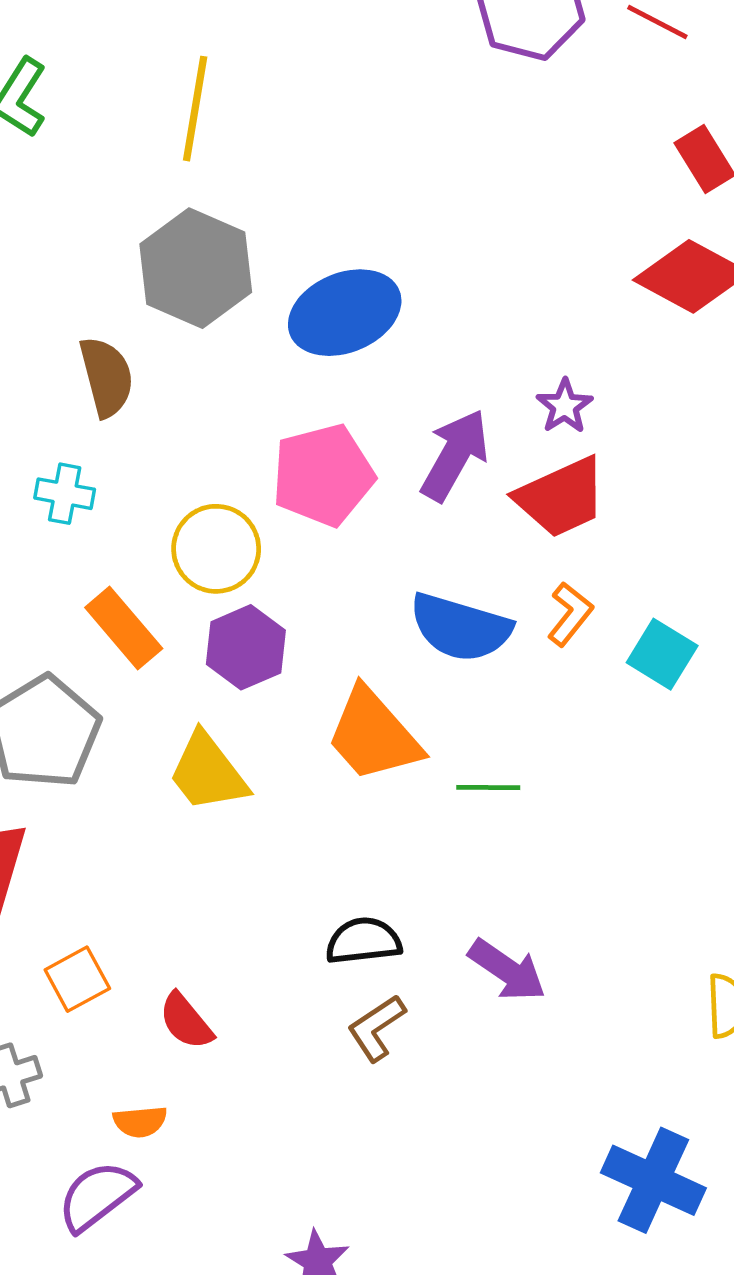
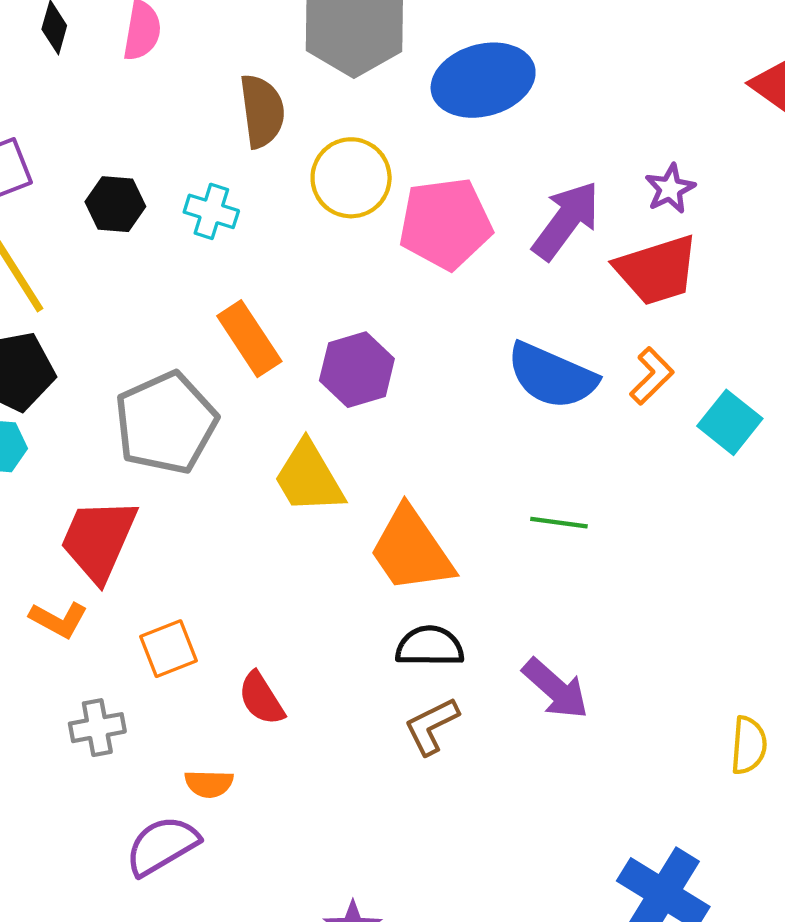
yellow circle: (216, 549) -> (351, 178), moved
orange trapezoid: (373, 735) -> (411, 550), moved

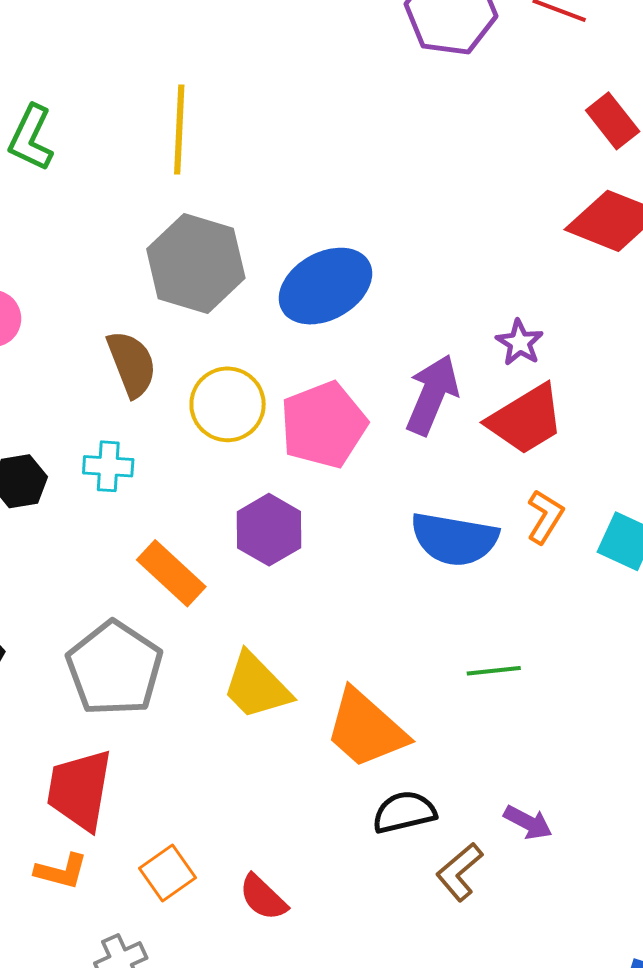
purple hexagon: (357, 370) -> (269, 530), moved
purple arrow: (556, 689) -> (528, 822), size x0.7
brown L-shape: (432, 726) -> (459, 872), moved

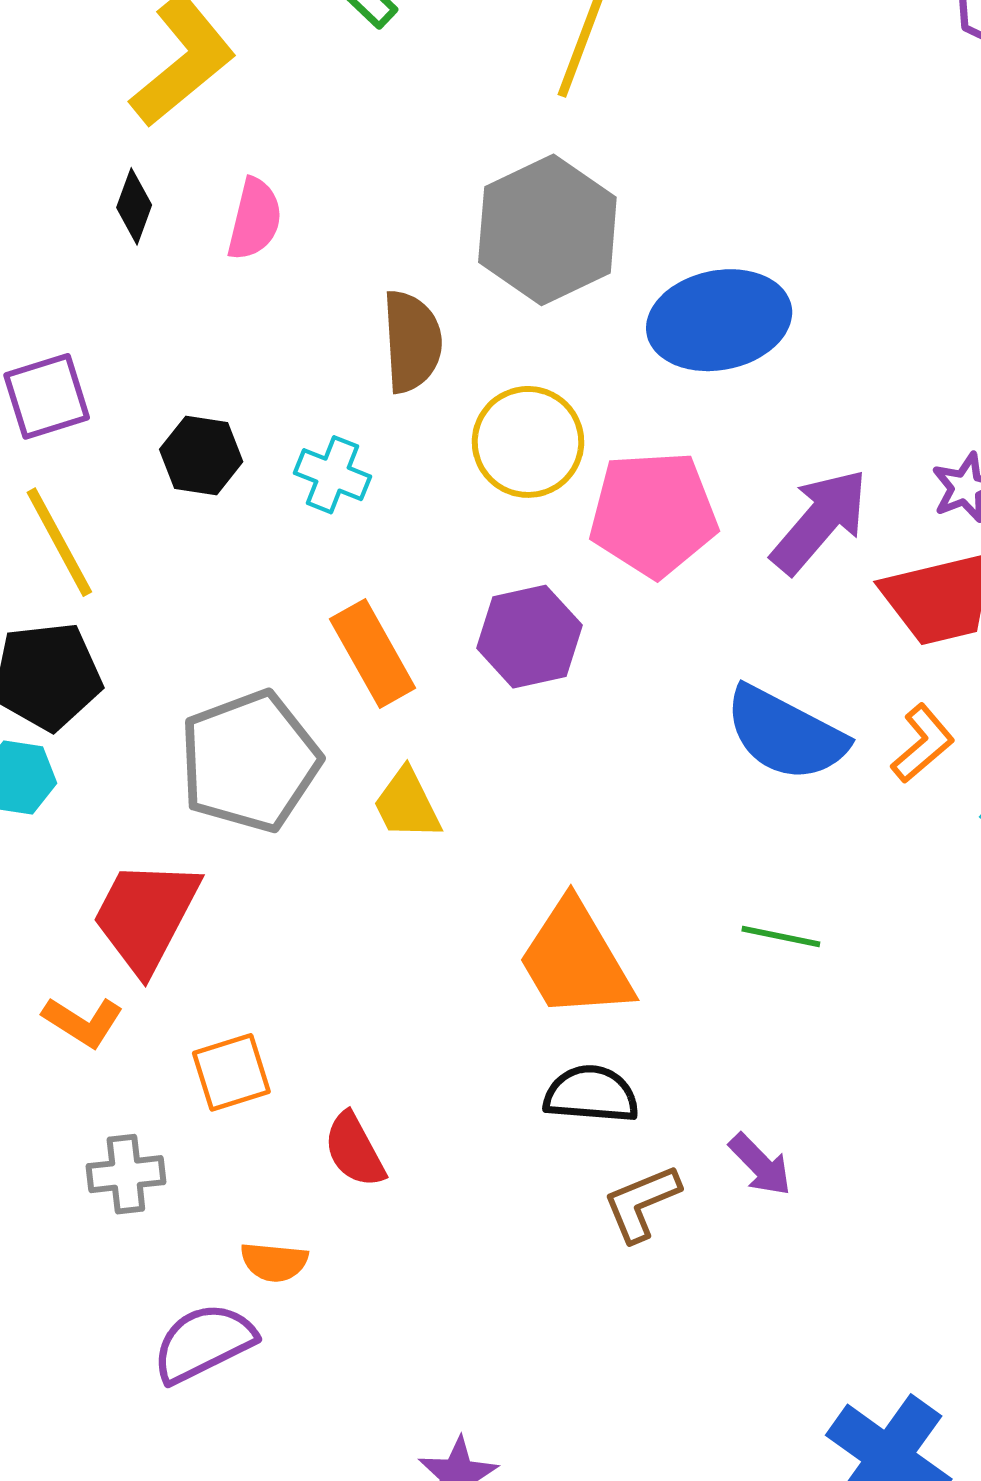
yellow trapezoid: (256, 686) -> (407, 804), moved, size x0.7

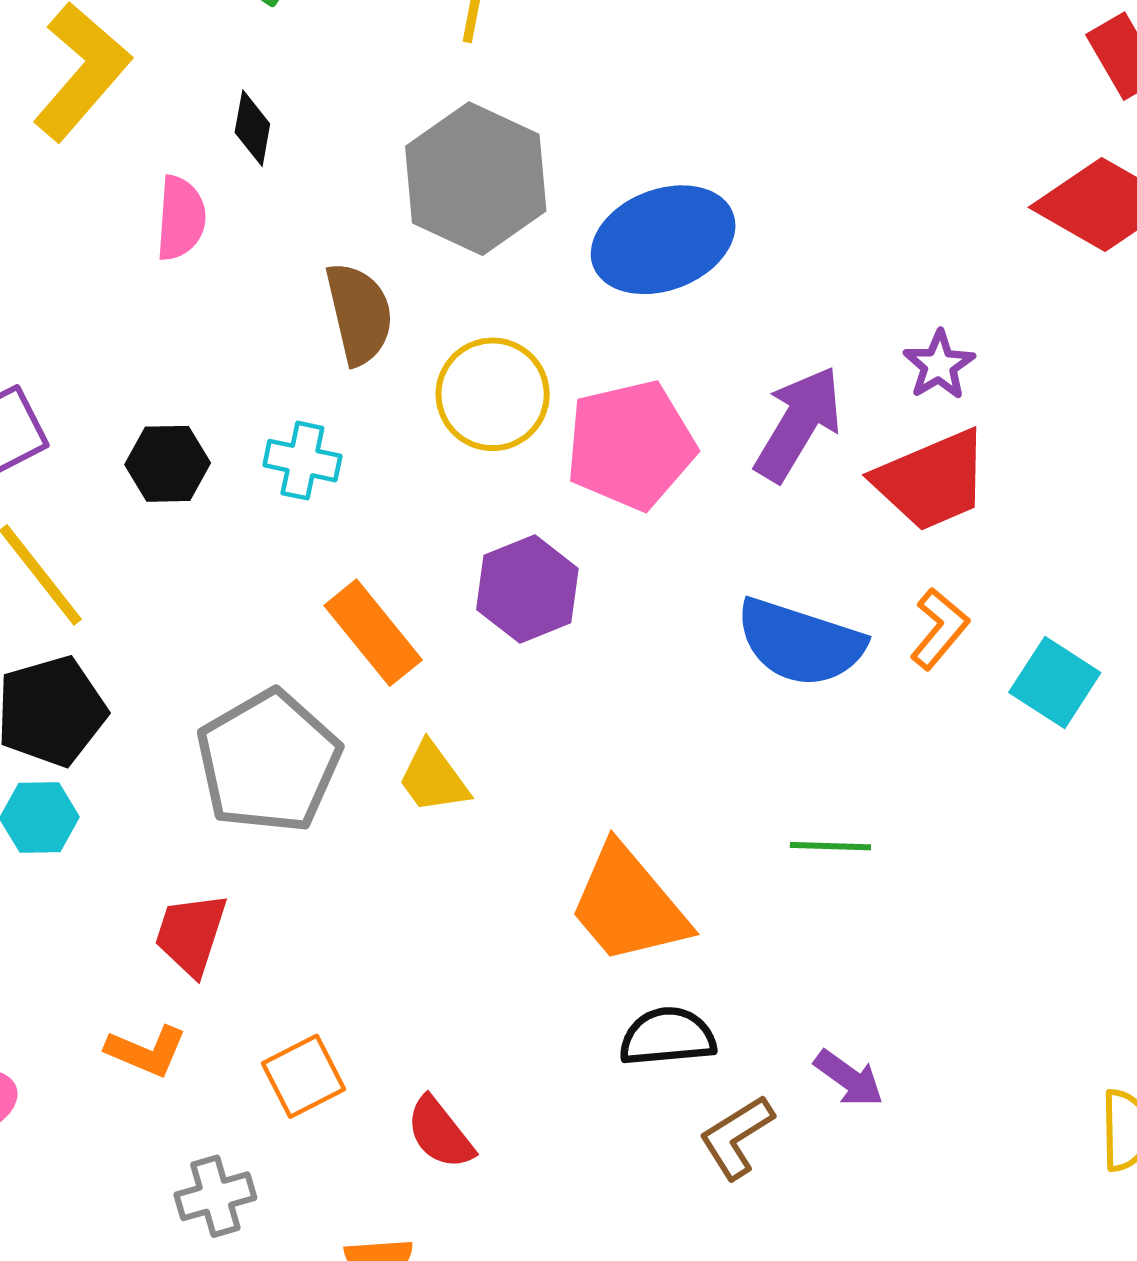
black diamond: (134, 206) -> (252, 128), moved
red trapezoid: (146, 916) -> (191, 934), size x0.7

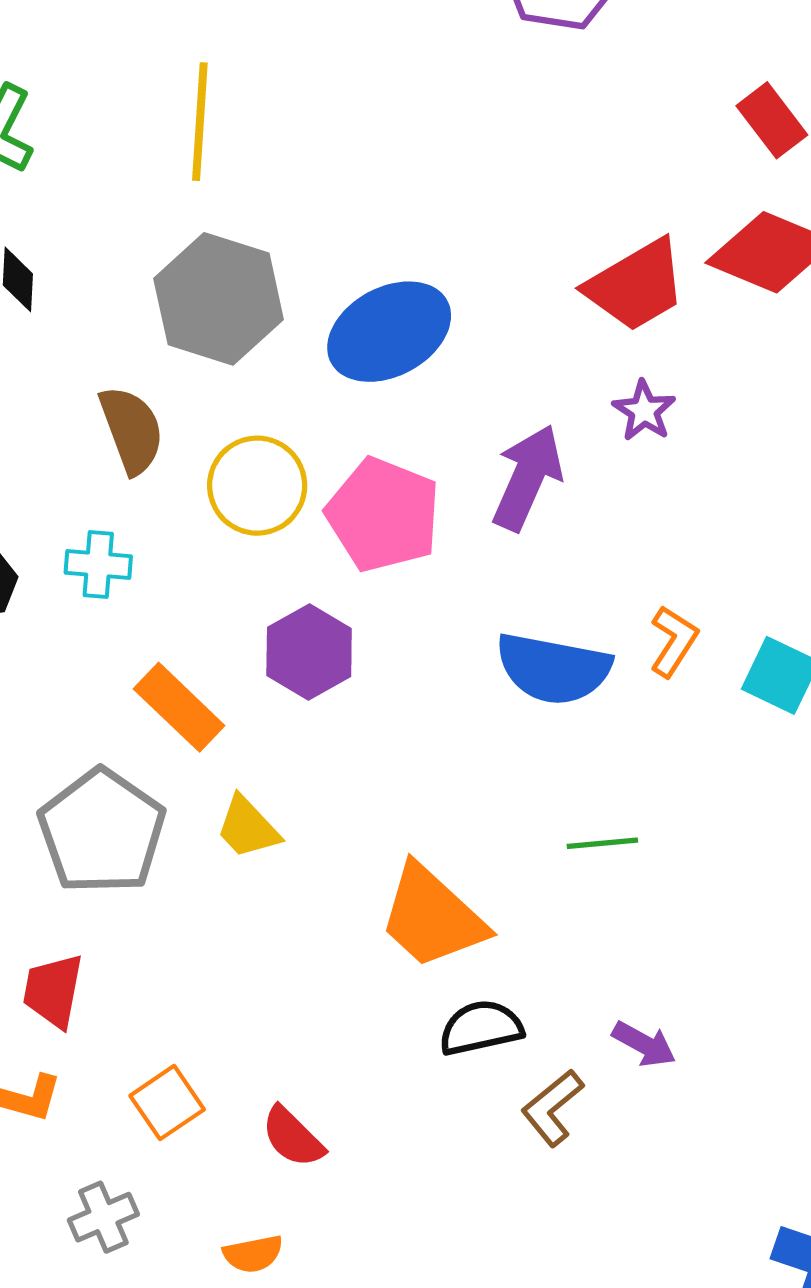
pink pentagon: (630, 445) -> (383, 515), turned -30
red trapezoid: (932, 480) -> (636, 285), moved

